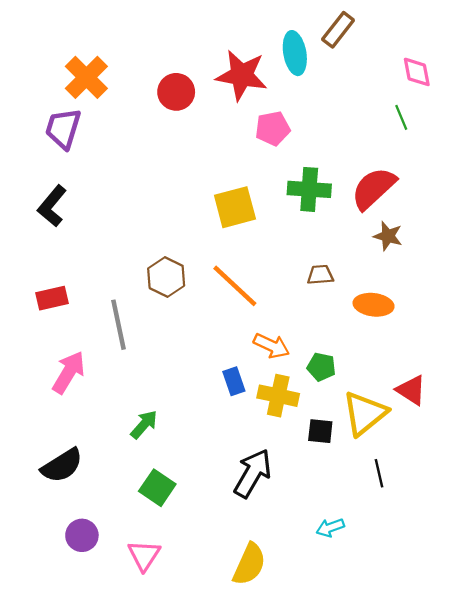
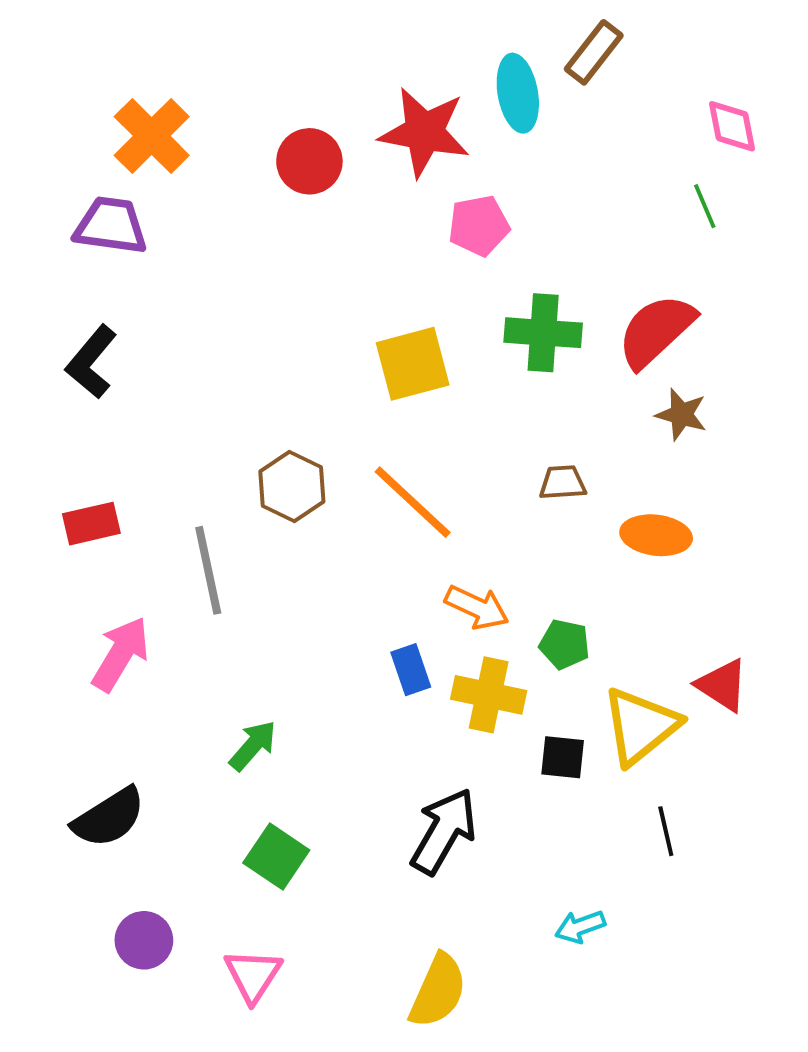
purple trapezoid: (63, 128) -> (111, 226), turned 81

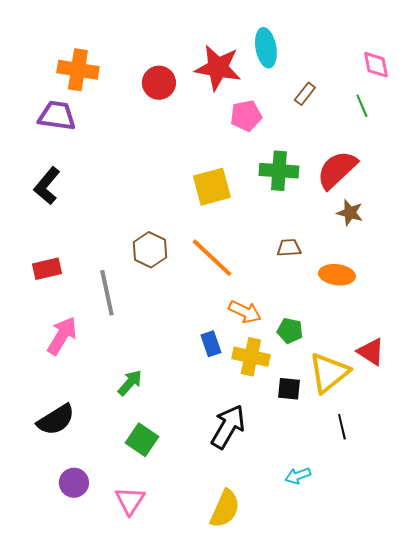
brown rectangle: (594, 52) -> (305, 94), moved, size x0.7
orange cross: (152, 136) -> (78, 70), turned -36

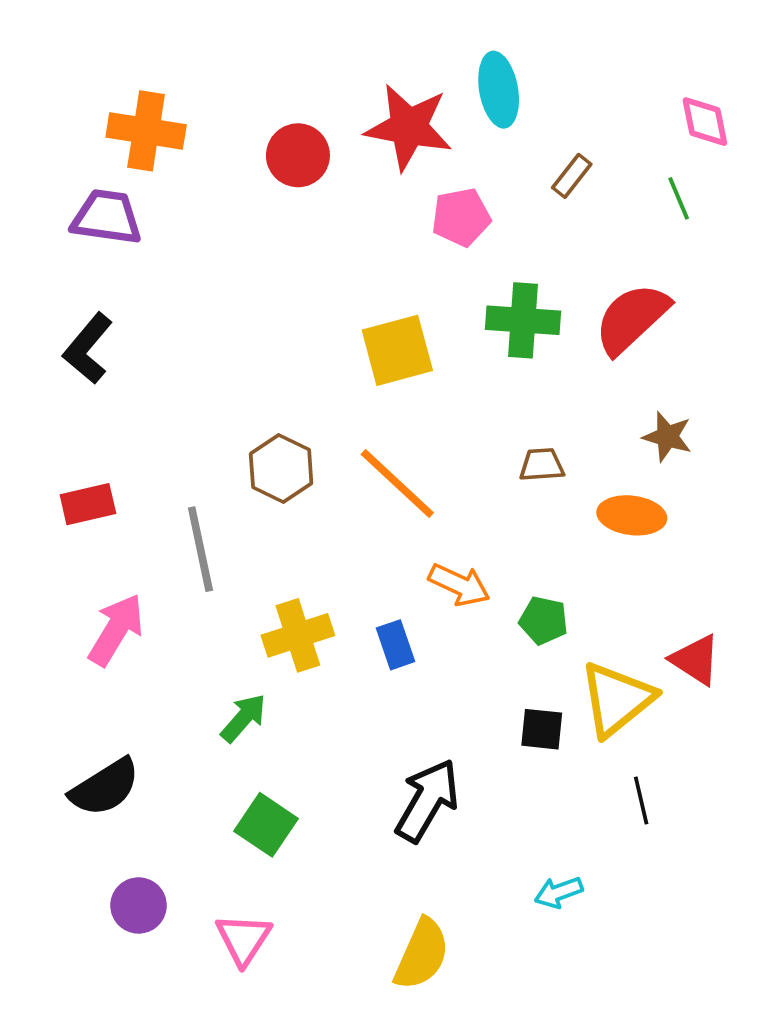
brown star: (350, 213) -> (667, 437), moved
yellow cross: (251, 357) -> (298, 635), moved, turned -30

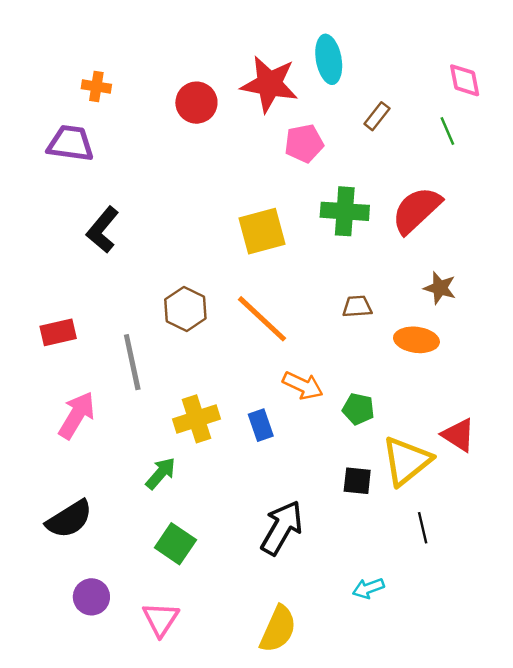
orange cross: (146, 131) -> (96, 87), size x0.6
black L-shape: (88, 348) -> (103, 230), moved

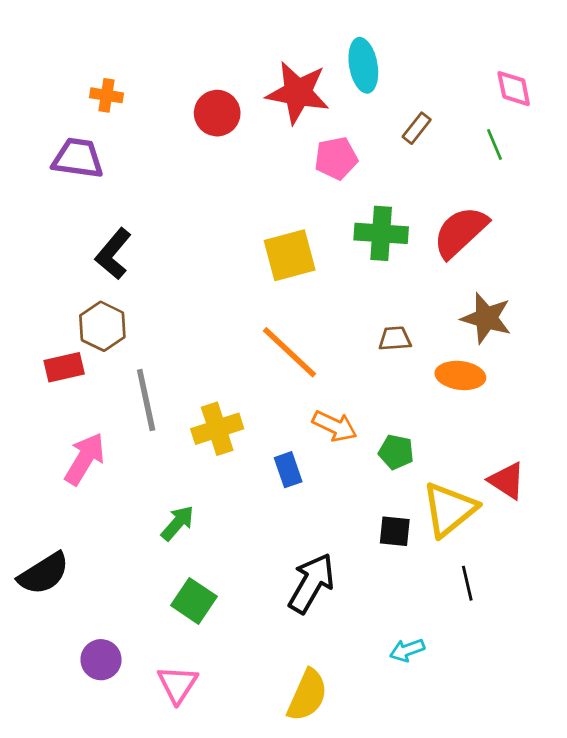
brown star: (440, 288) -> (486, 318), size x1.4
brown hexagon: (185, 309) -> (102, 326), moved
yellow cross: (196, 419) -> (217, 429), moved
black semicircle: (69, 519) -> (44, 574), moved

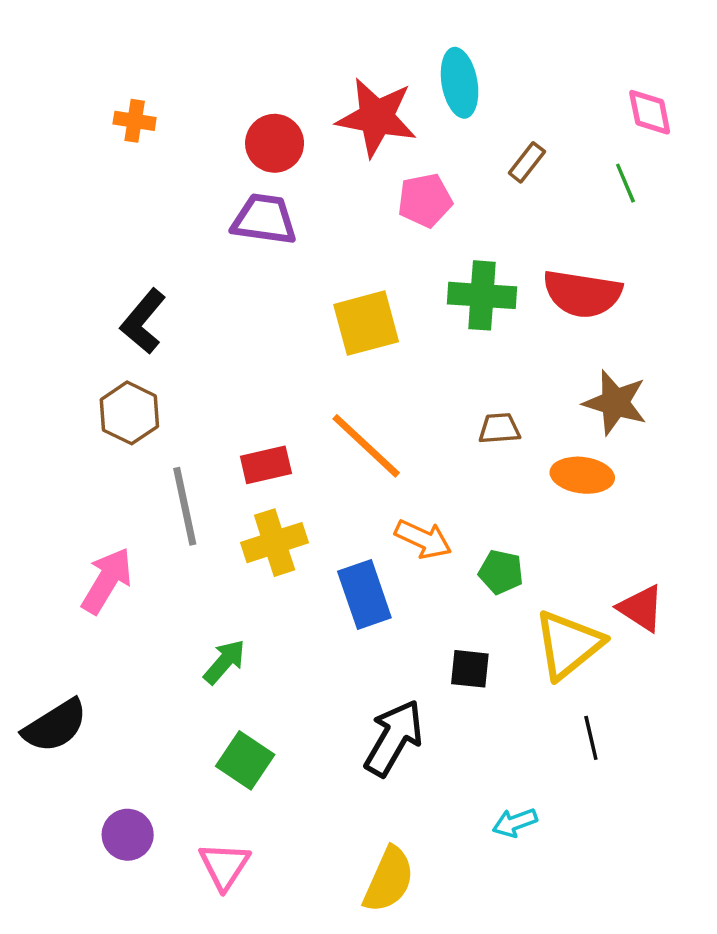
purple trapezoid: (78, 158) -> (264, 219), moved
red semicircle: (460, 232) -> (582, 294), turned -128
red rectangle: (64, 367) -> (266, 465), moved
blue rectangle: (288, 470) -> (364, 594), size x1.5
black square: (395, 531) -> (470, 669), moved

